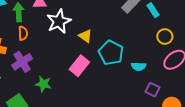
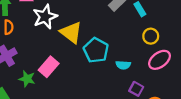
yellow triangle: (85, 36) -> (71, 32), size x1.6
pink rectangle: (79, 66) -> (49, 67), moved

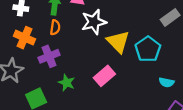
cyan pentagon: (96, 50) -> (148, 49), moved
pink rectangle: (49, 67) -> (104, 76), moved

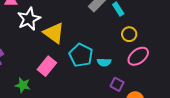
cyan pentagon: (148, 49) -> (81, 55), moved
green star: (67, 83) -> (23, 85), moved

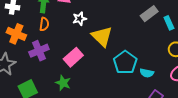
white star: (29, 19) -> (80, 19), size x0.6
pink rectangle: (47, 66) -> (73, 57), moved

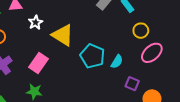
cyan semicircle: (147, 73) -> (117, 62), turned -56

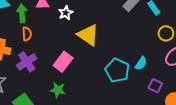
white star: (36, 22) -> (66, 13), moved
cyan pentagon: (92, 56) -> (117, 70), moved

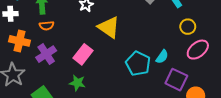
orange semicircle: (27, 34) -> (47, 26), turned 88
purple square: (155, 86) -> (176, 80), size x1.5

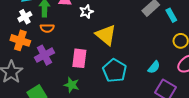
white cross: (10, 14) -> (25, 17), moved, turned -32
pink rectangle: (83, 54) -> (79, 58), turned -36
cyan pentagon: (138, 64) -> (115, 71), moved

